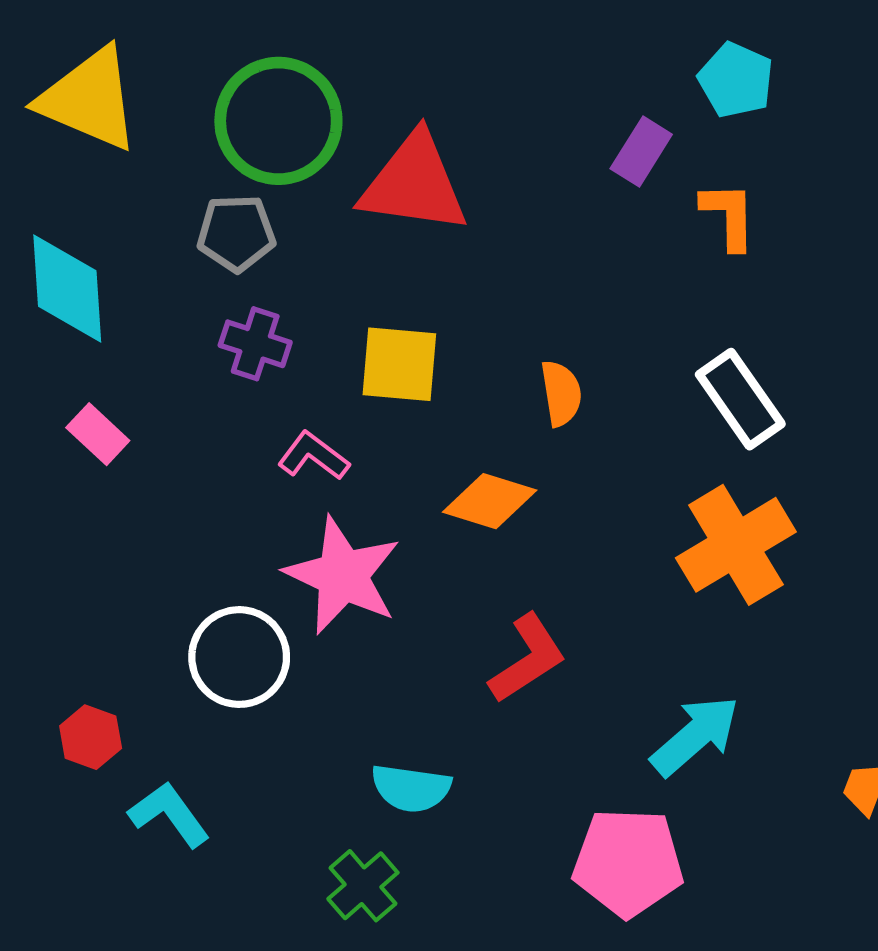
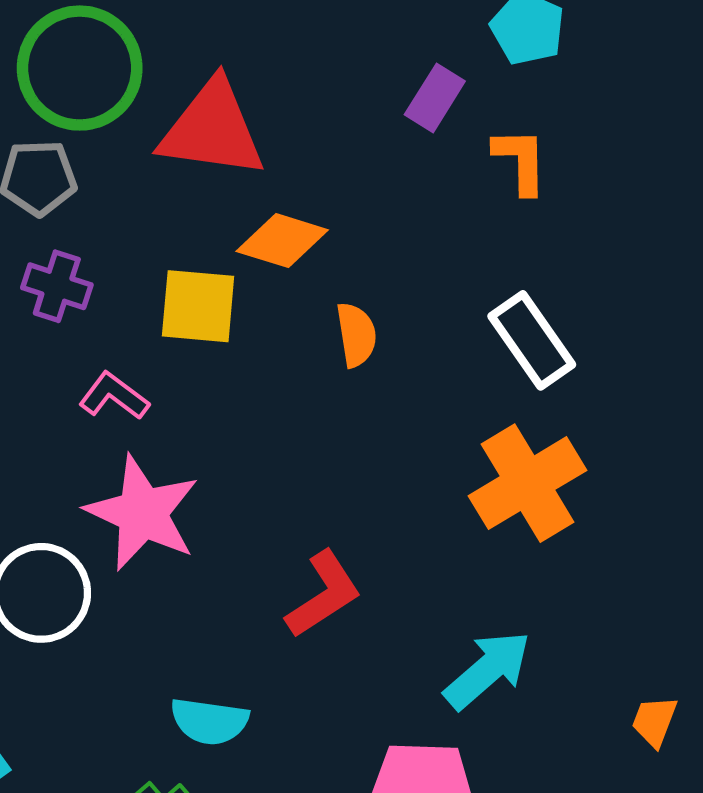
orange diamond: (490, 501) -> (282, 241), moved

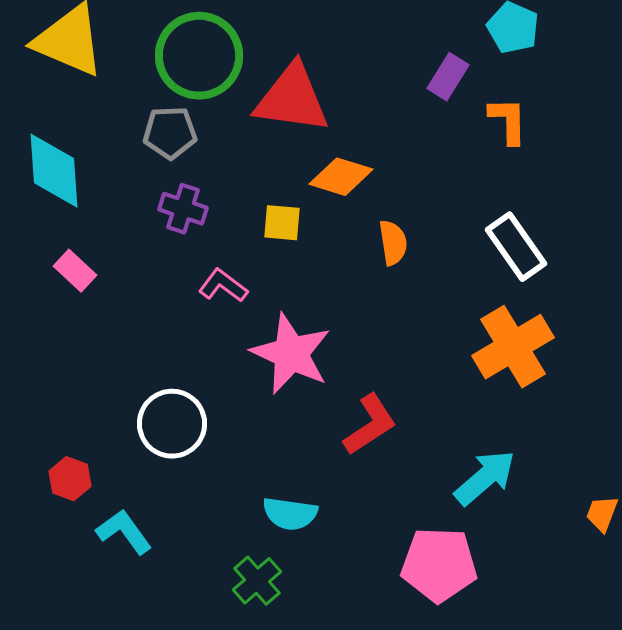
yellow square: (198, 306) -> (282, 223), size x0.7
pink star: (142, 513) -> (291, 354), moved

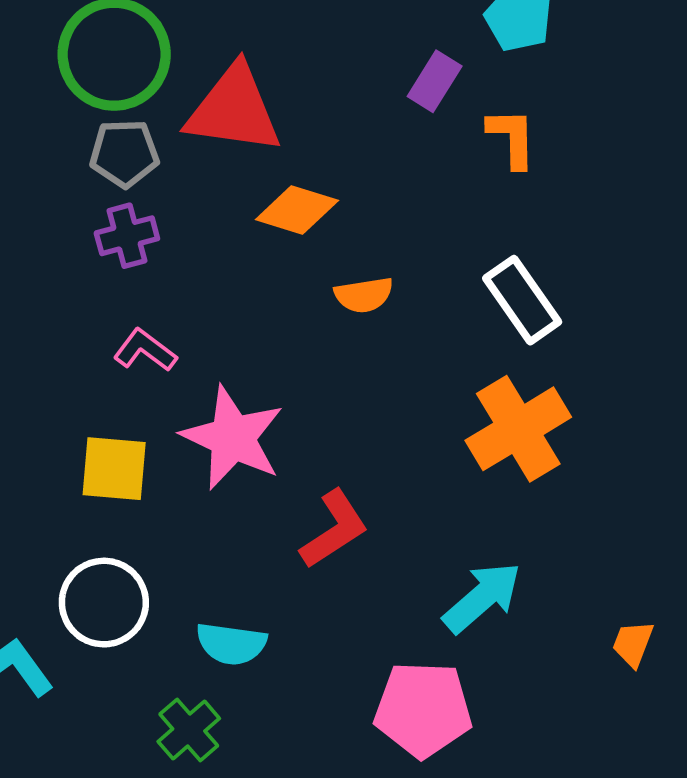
gray pentagon: (170, 133) -> (124, 153), moved
purple cross: (183, 209) -> (127, 236), moved, turned -33
yellow square: (282, 223) -> (114, 469), moved, size x1.4
orange semicircle: (393, 243) -> (364, 295), turned 90
white circle: (172, 424) -> (104, 603), moved

